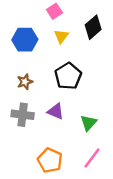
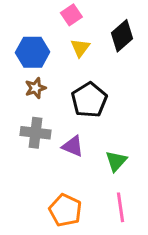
brown star: (25, 82) -> (36, 88), moved
gray cross: (23, 115) -> (36, 133), moved
pink line: (92, 158) -> (121, 207), turned -45

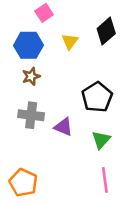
pink square: (71, 15) -> (44, 13), moved
black pentagon: (89, 100) -> (97, 97), moved
orange pentagon: (65, 210) -> (23, 183), moved

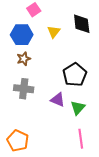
black diamond: (106, 31) -> (82, 24), turned -55
purple triangle: (63, 127) -> (58, 100), moved

